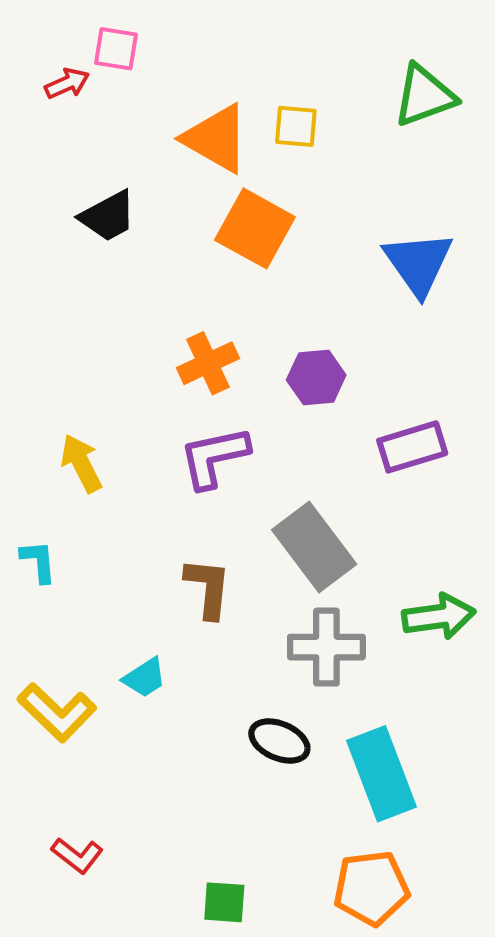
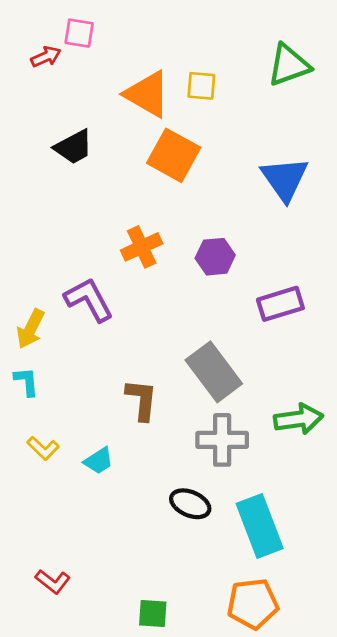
purple L-shape: (214, 457) -> (89, 300), moved, turned 74
yellow arrow: (81, 463) -> (31, 329), moved, turned -126
yellow L-shape: (57, 712) -> (43, 448), moved, size x0.6

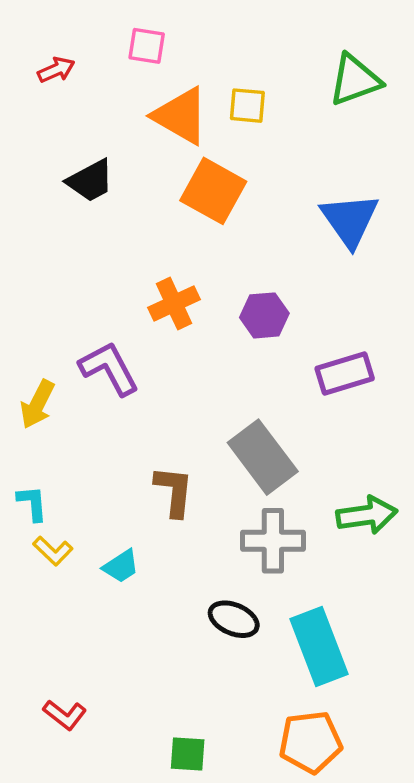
pink square: (79, 33) -> (147, 46), moved
cyan L-shape: (26, 382) -> (32, 503), moved

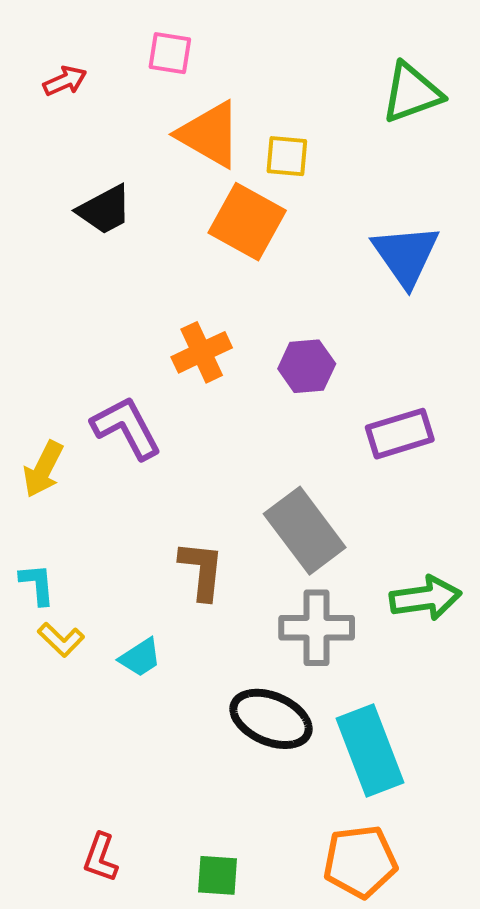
yellow square: (247, 106) -> (287, 156), moved
black ellipse: (234, 619) -> (271, 719), size x1.4
red L-shape: (65, 715) -> (101, 858), moved, turned 72

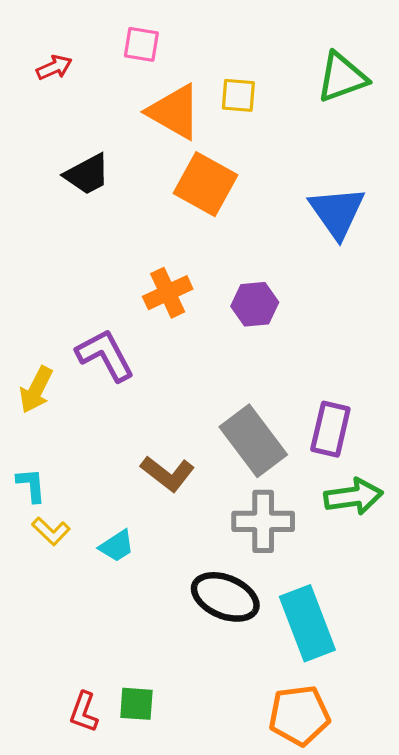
yellow square: (287, 156) -> (238, 95), moved
purple rectangle: (400, 434) -> (330, 429), moved, turned -60
brown L-shape: (202, 570) -> (168, 474), turned 122
green square: (217, 875) -> (136, 704), moved

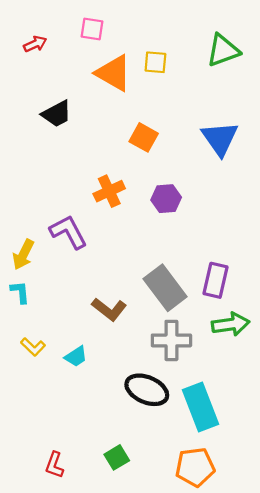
orange square: (205, 184) -> (144, 137), moved, size x0.7
cyan L-shape: (31, 485) -> (20, 292), moved
green square: (136, 704) -> (117, 457), moved, turned -35

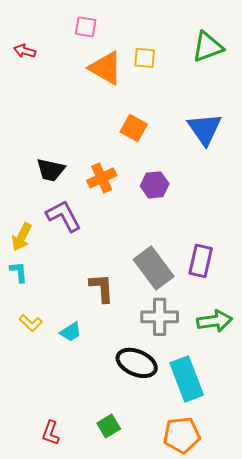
red arrow: (35, 44) -> (25, 51), moved, turned -140
black trapezoid: (57, 114) -> (51, 170), moved, turned 40
brown L-shape: (109, 309) -> (102, 288), turned -132
green arrow: (231, 324) -> (215, 321), moved

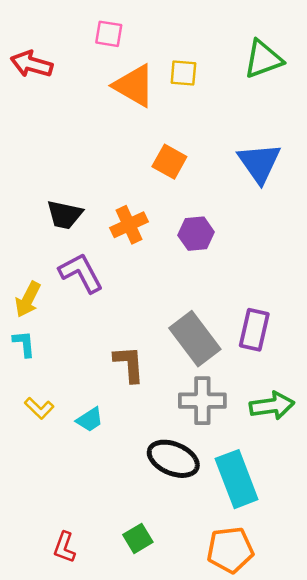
red arrow: (25, 51) -> (32, 64), size x1.5

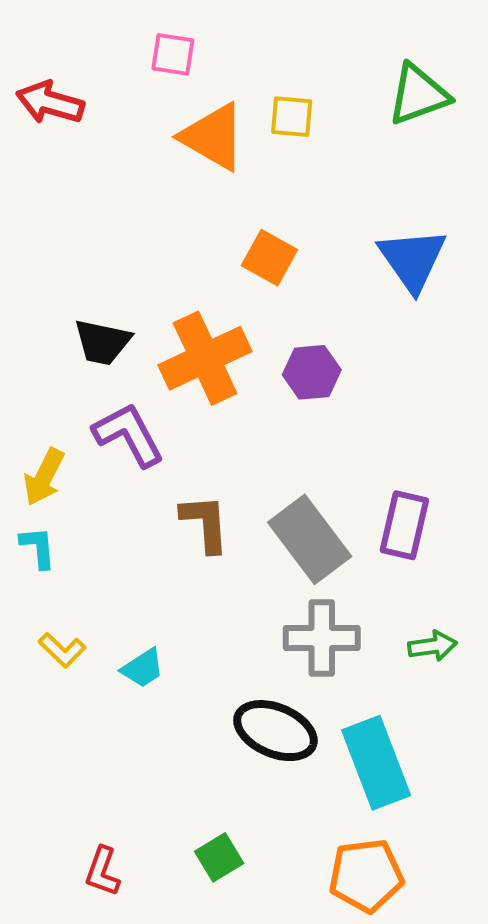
orange cross: (129, 225) -> (205, 358), size x1.5
brown L-shape: (129, 364) -> (205, 523), moved
green arrow: (272, 406) -> (432, 646), size x0.7

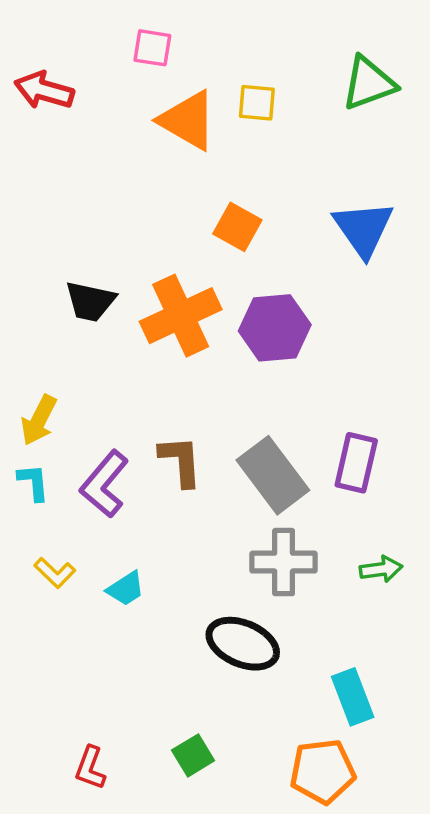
purple hexagon: (312, 372) -> (275, 328), size x1.4
purple L-shape: (129, 435) -> (104, 484), moved, turned -112
cyan rectangle: (376, 763) -> (353, 697), moved, size x0.7

